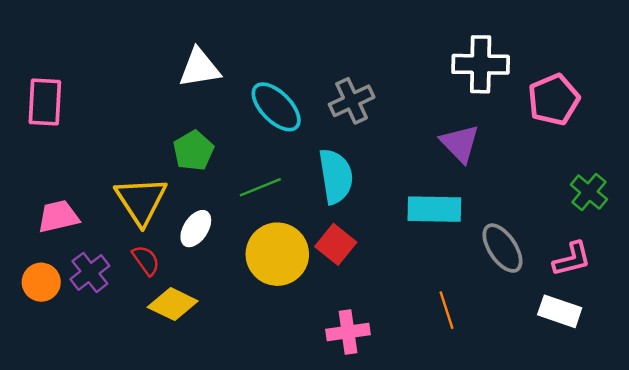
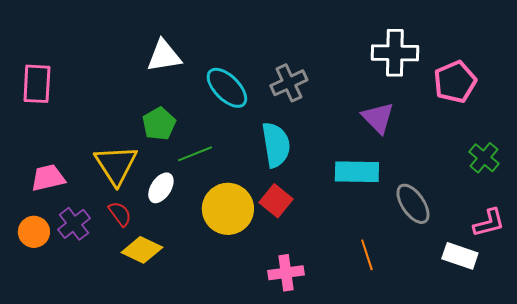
green line: (260, 187) -> (195, 154), moved
pink L-shape: (572, 259) -> (489, 223), moved

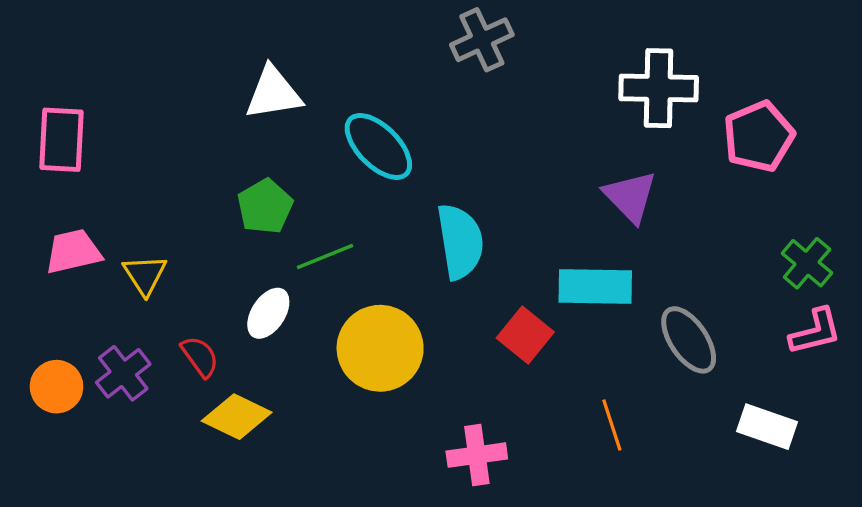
gray cross: (289, 83) -> (482, 40), moved
yellow triangle: (116, 165) -> (145, 275), moved, size x0.6
pink trapezoid: (48, 178) -> (73, 252), moved
red square: (276, 201) -> (525, 335), moved
pink L-shape: (489, 223) -> (815, 332), moved

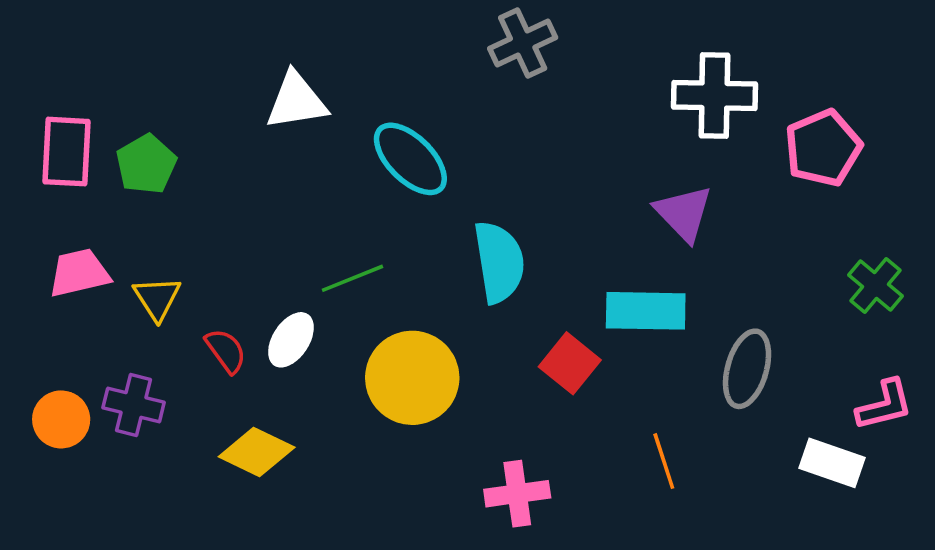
green pentagon: (265, 207) -> (146, 164), moved
pink L-shape: (815, 332) -> (885, 405), moved
gray ellipse: (689, 340) -> (747, 369), turned 50
red semicircle: (200, 357) -> (226, 351), moved
purple cross: (123, 373) -> (134, 405), turned -38

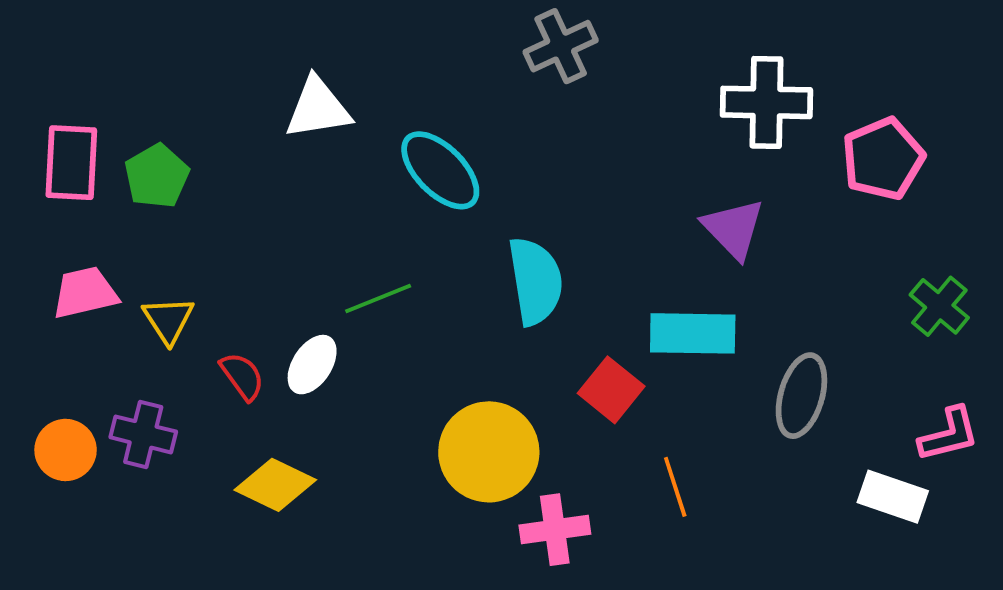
yellow circle: (412, 378) -> (489, 452), moved
orange line: (664, 461) -> (675, 487), moved

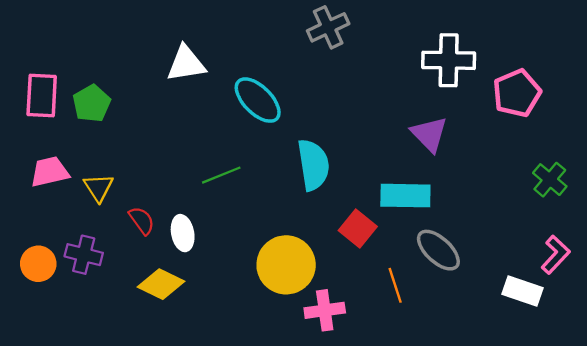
white ellipse: (312, 365) -> (183, 233), moved, turned -44
gray ellipse: (801, 396) -> (438, 250), moved, turned -63
pink L-shape: (949, 434) -> (555, 255), turned -33

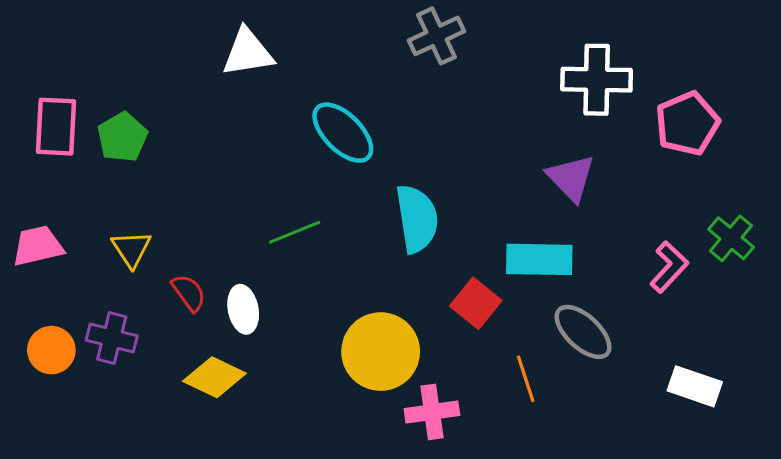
white triangle: (186, 64) -> (248, 53), moved
pink trapezoid: (50, 172) -> (38, 246), moved
pink L-shape: (555, 255) -> (669, 267), moved

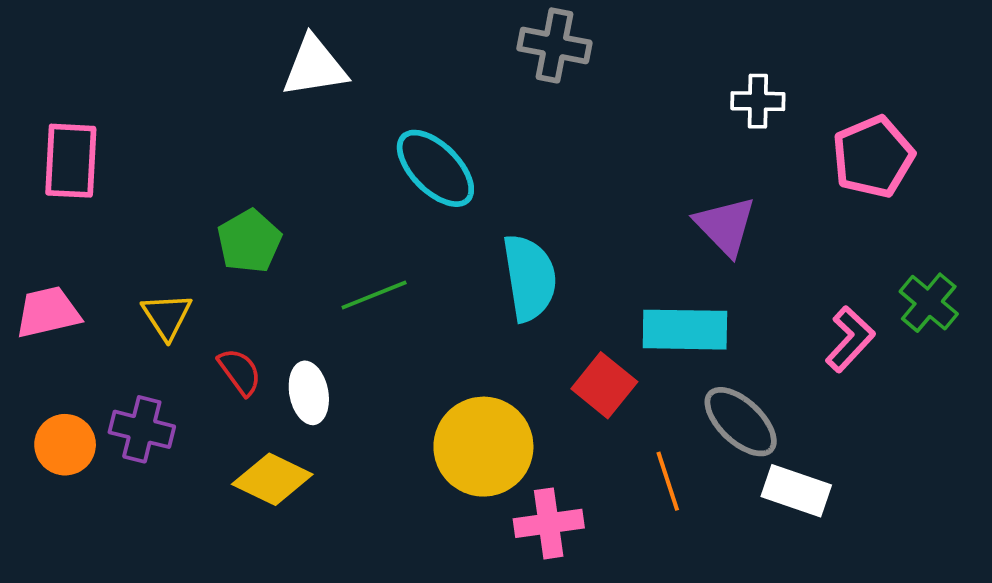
gray cross: (437, 36) -> (554, 45), turned 36
white cross: (597, 80) -> (758, 101), size x0.6
green pentagon: (122, 137) -> (249, 241), moved
white rectangle: (695, 386) -> (796, 491), moved

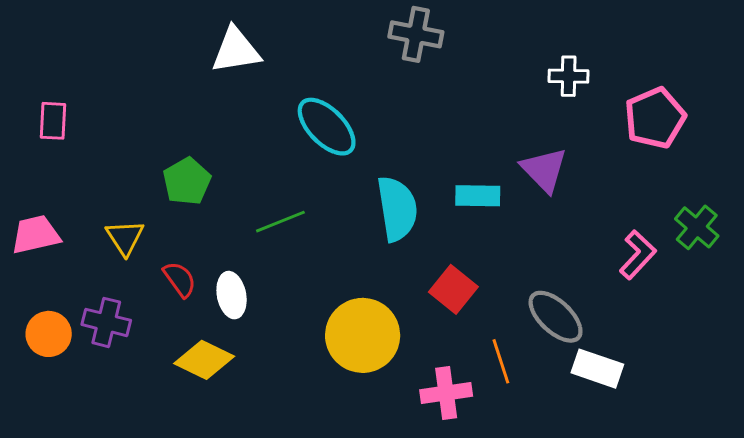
pink rectangle: (71, 161) -> (53, 121), size x0.7
cyan rectangle: (685, 330) -> (478, 196), moved, size x0.7
pink cross: (549, 523) -> (446, 393), moved

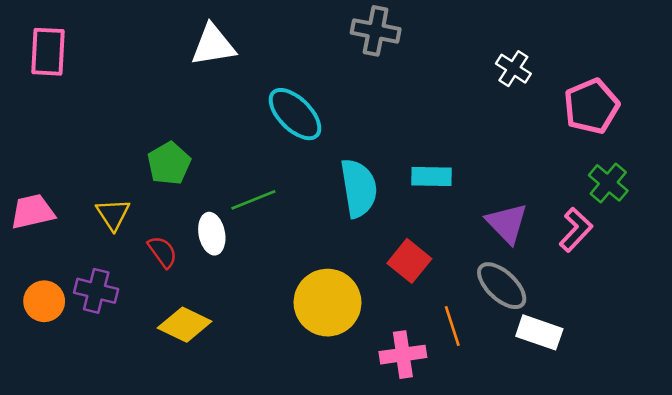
white cross: (569, 76) -> (513, 69), turned 32
pink rectangle: (53, 121) -> (48, 52), moved, size x1.4
purple triangle: (544, 170) -> (507, 223), moved
green cross: (697, 227) -> (608, 183), moved
white ellipse: (232, 295) -> (212, 234), moved

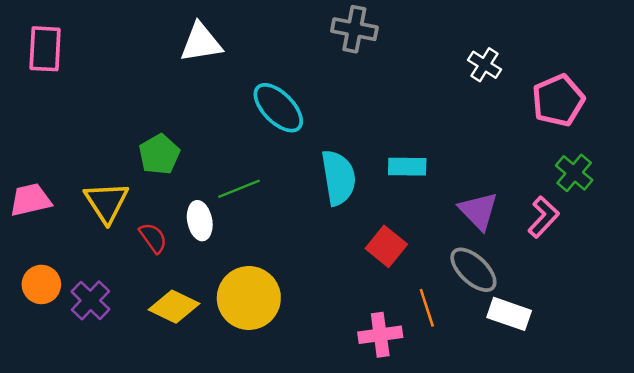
yellow triangle: (113, 214) -> (106, 202), size x1.4
purple cross: (96, 291) -> (90, 300), moved, turned 30
yellow circle: (327, 303) -> (249, 298), moved

